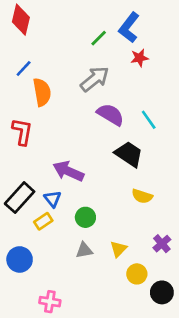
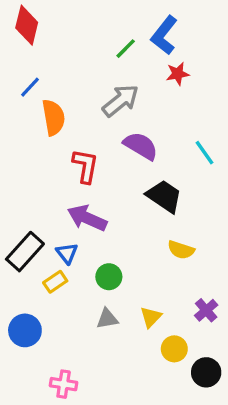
cyan line: (149, 120) -> (204, 153), moved
red L-shape: (22, 132) -> (85, 166), moved

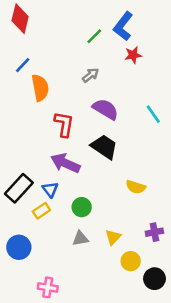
gray arrow: (121, 101) -> (90, 75), size x0.6
black trapezoid: (164, 196) -> (104, 147), moved
purple cross: (206, 310) -> (154, 232), turned 30

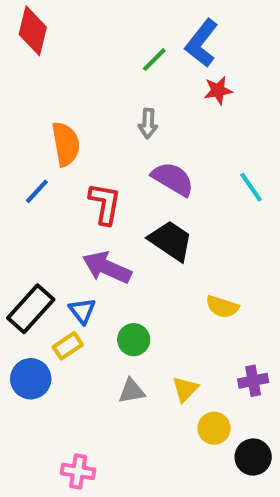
blue line: (23, 65) -> (37, 191), moved
gray arrow: (90, 75) -> (148, 123), turned 132
blue circle: (19, 247) -> (31, 379), moved

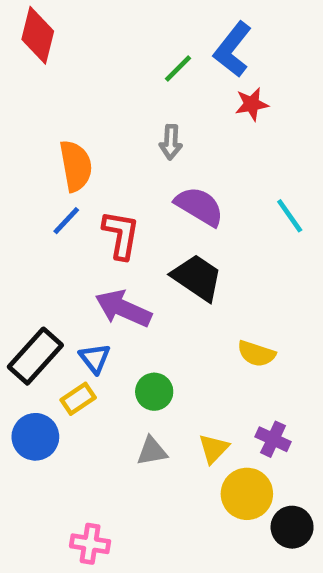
blue line: (37, 191) -> (66, 221), moved
purple cross: (253, 381) -> (273, 439), moved, turned 36
yellow circle: (214, 428) -> (247, 494), size x1.4

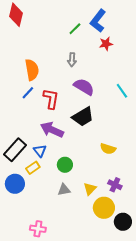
black trapezoid: (197, 278) -> (83, 117), turned 115

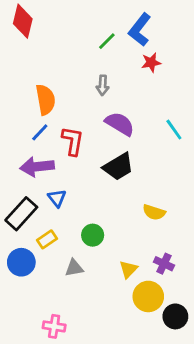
purple arrow: (52, 130) -> (37, 167), moved, turned -30
blue triangle: (40, 151) -> (57, 198), moved
gray triangle: (64, 190) -> (74, 268), moved

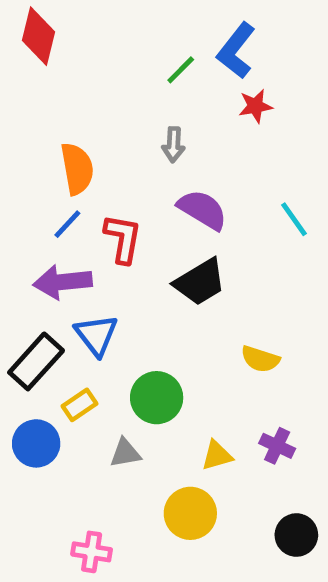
blue triangle: (57, 198) -> (96, 335), size x1.4
green circle: (93, 235) -> (157, 398), size x1.4
yellow triangle: (128, 269) -> (217, 455), turned 30
yellow circle: (148, 296) -> (190, 513), moved

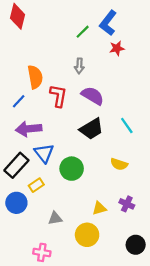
cyan line: (294, 219) -> (127, 126), moved
blue line: (67, 224) -> (19, 101), moved
red L-shape: (123, 239) -> (58, 96), moved
green circle: (157, 398) -> (72, 169), moved
gray triangle: (125, 453) -> (55, 218), moved

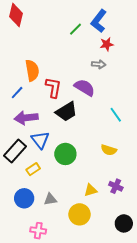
gray arrow: (79, 66) -> (99, 64), moved, turned -88
black trapezoid: (91, 129) -> (66, 112), moved
blue circle: (16, 203) -> (24, 198), moved

